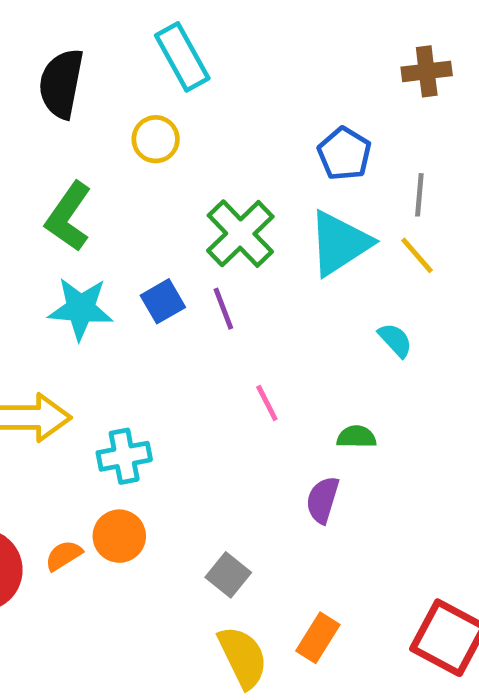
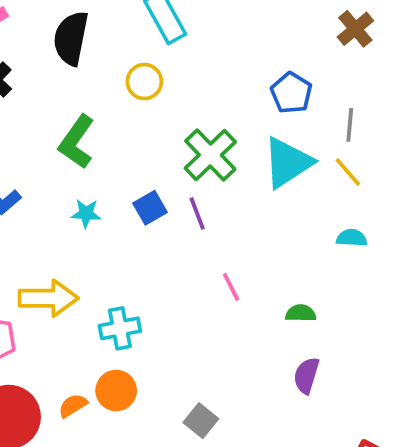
brown cross: (427, 71) -> (355, 29), turned -33
cyan star: (81, 309) -> (86, 213), size x0.6
cyan semicircle: (395, 340) -> (352, 238), moved, turned -44
purple semicircle: (323, 500) -> (306, 375), moved

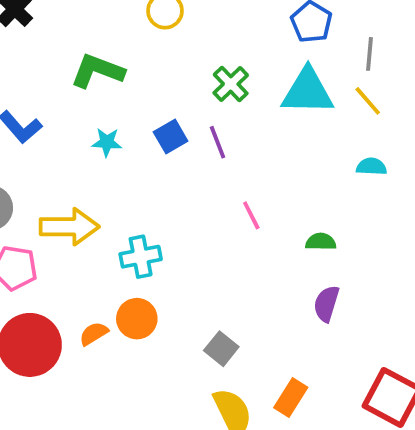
green L-shape: (77, 142) -> (97, 71), turned 76
green cross: (210, 155) -> (231, 84), size x0.7
cyan triangle: (288, 163) -> (308, 92), turned 34

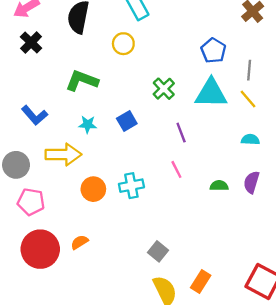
purple line: (218, 142) -> (181, 133), moved
yellow arrow: (69, 227) -> (63, 154), moved
cyan cross: (141, 257) -> (131, 186), moved
purple semicircle: (326, 304) -> (251, 182), moved
orange circle: (137, 319) -> (93, 189), moved

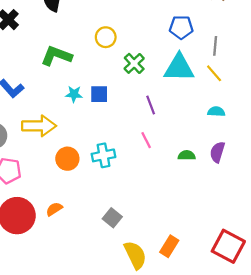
yellow circle: (123, 44) -> (106, 37), moved
blue pentagon: (213, 51) -> (181, 27), turned -30
blue square: (127, 121) -> (99, 94), turned 30
cyan star: (88, 124) -> (74, 94), moved
gray square: (158, 251) -> (112, 218), moved

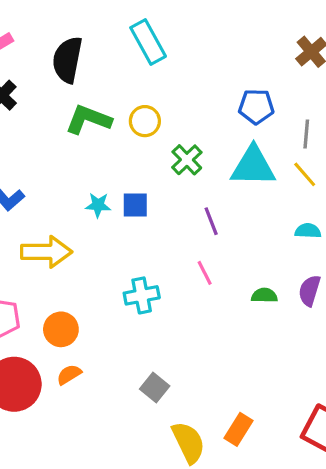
green L-shape: (56, 56) -> (88, 119), moved
orange circle: (67, 159) -> (61, 329), moved

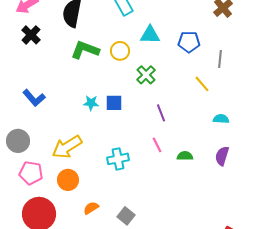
cyan triangle: (253, 166) -> (150, 35), moved, size x0.7
yellow line: (305, 174) -> (202, 84), moved
yellow arrow: (46, 252) -> (67, 147), moved, turned 148
green semicircle: (264, 295) -> (185, 156), moved
orange semicircle: (69, 375) -> (91, 208), moved

